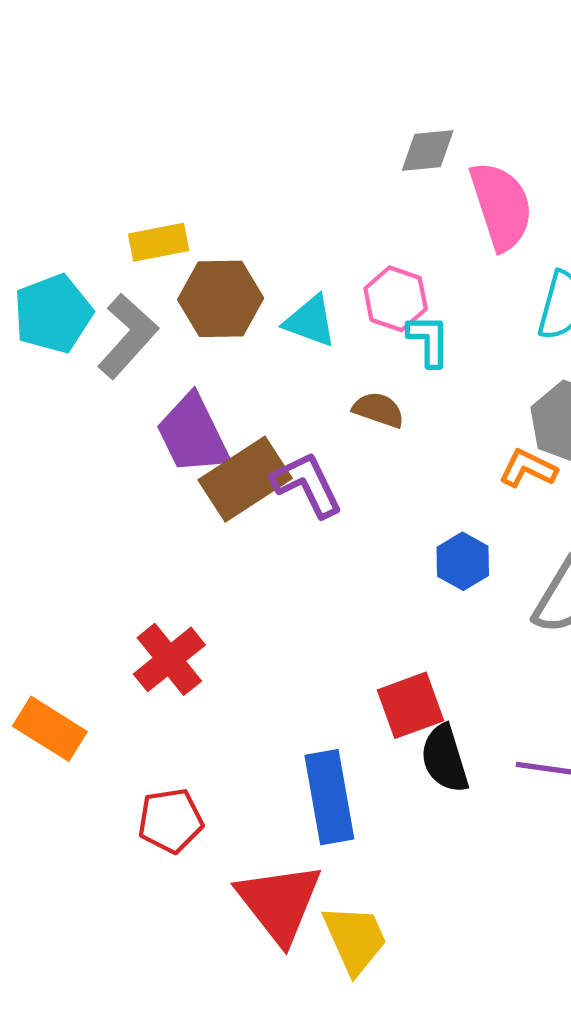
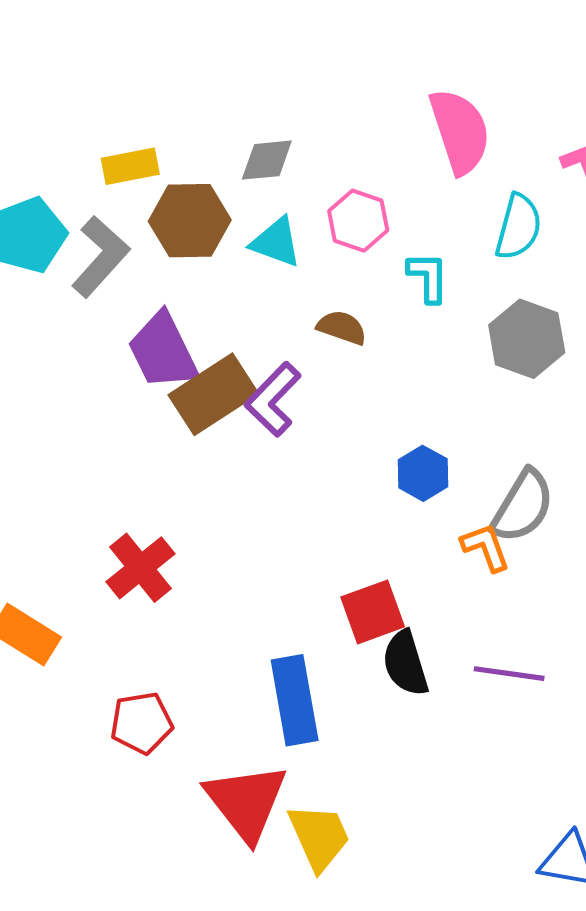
gray diamond: (428, 150) -> (267, 160), moved
cyan L-shape: (429, 340) -> (428, 277), moved
orange L-shape: (528, 468) -> (486, 547), moved, turned 44
purple L-shape: (307, 484) -> (273, 399), turned -110

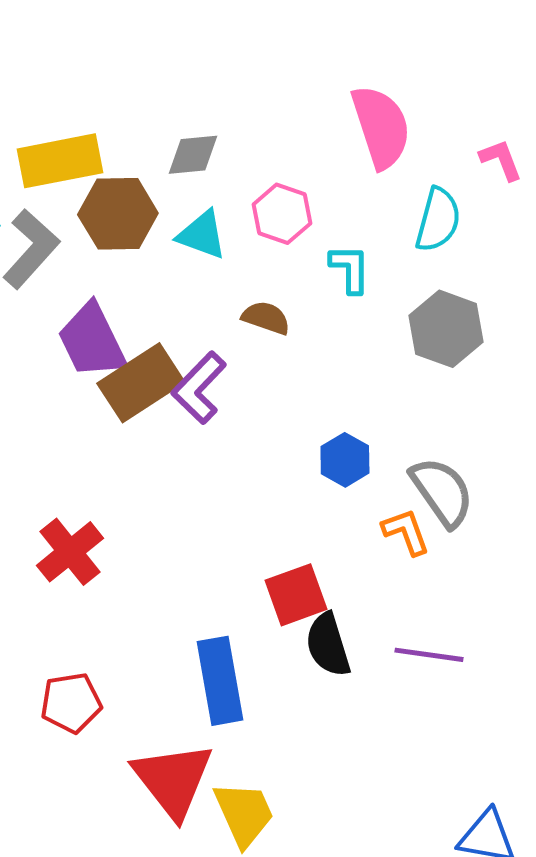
yellow rectangle: (130, 166) -> (60, 161), size x1.5
gray semicircle: (523, 506) -> (442, 492), turned -66

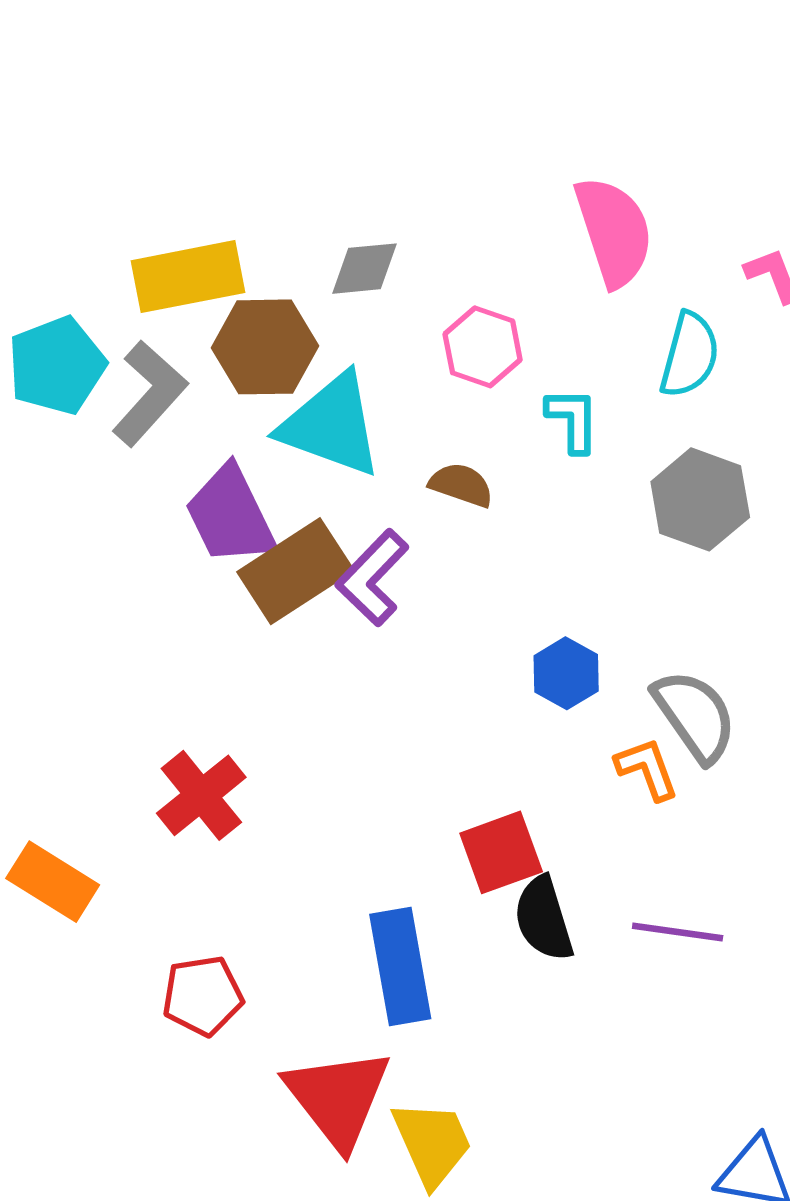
cyan triangle: (202, 235) -> (331, 425), moved, size x1.6

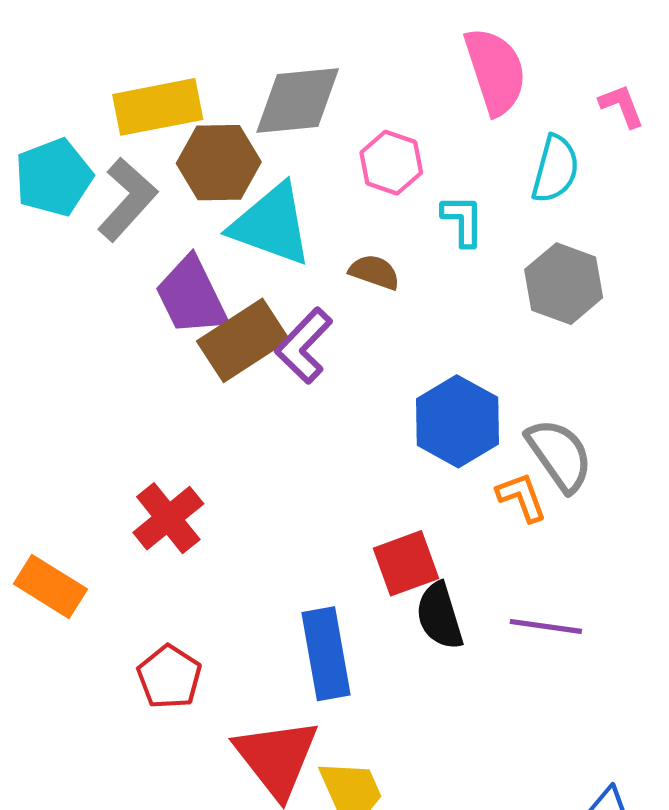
gray diamond: (364, 269) -> (298, 101), size x1.6
blue hexagon: (566, 673) -> (457, 421), size x1.6
red pentagon: (203, 996) -> (169, 677), turned -30

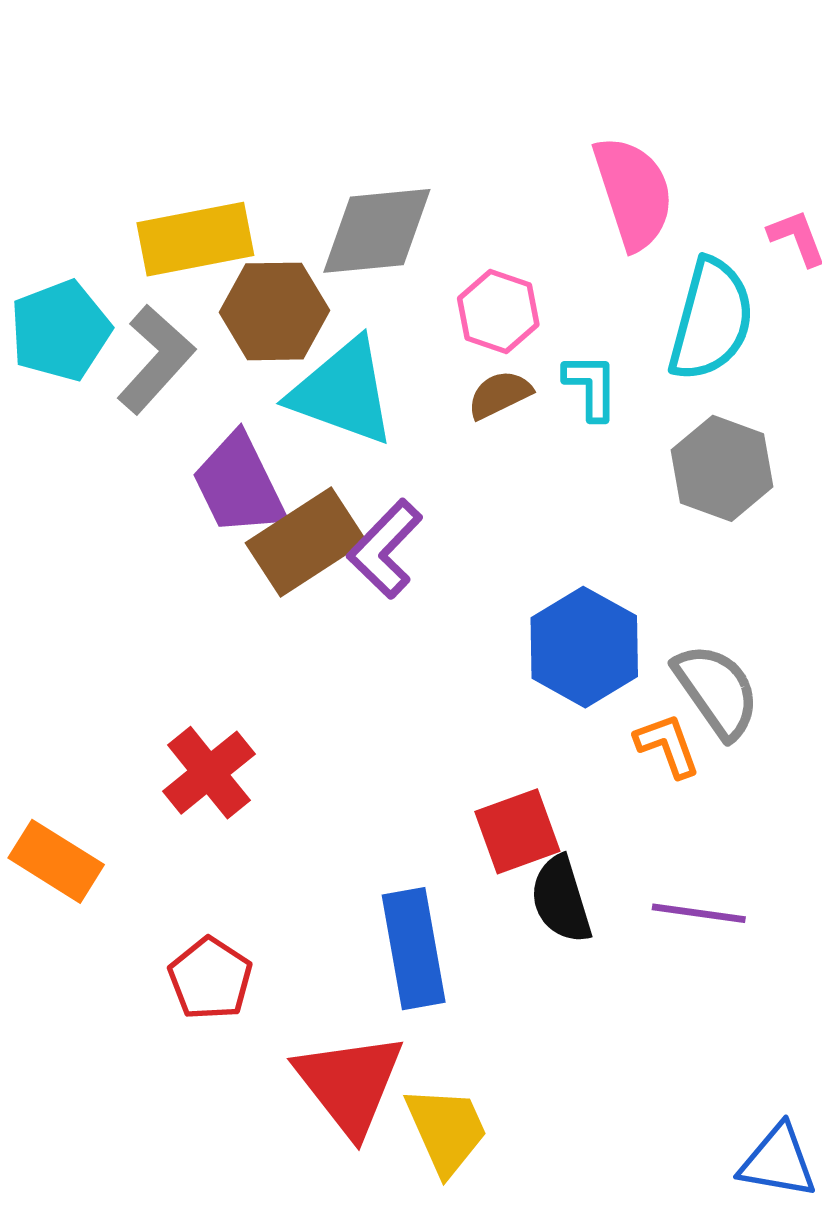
cyan semicircle: (555, 169) -> (711, 320), size x1.4
brown semicircle: (374, 272) -> (500, 395), moved, turned -45

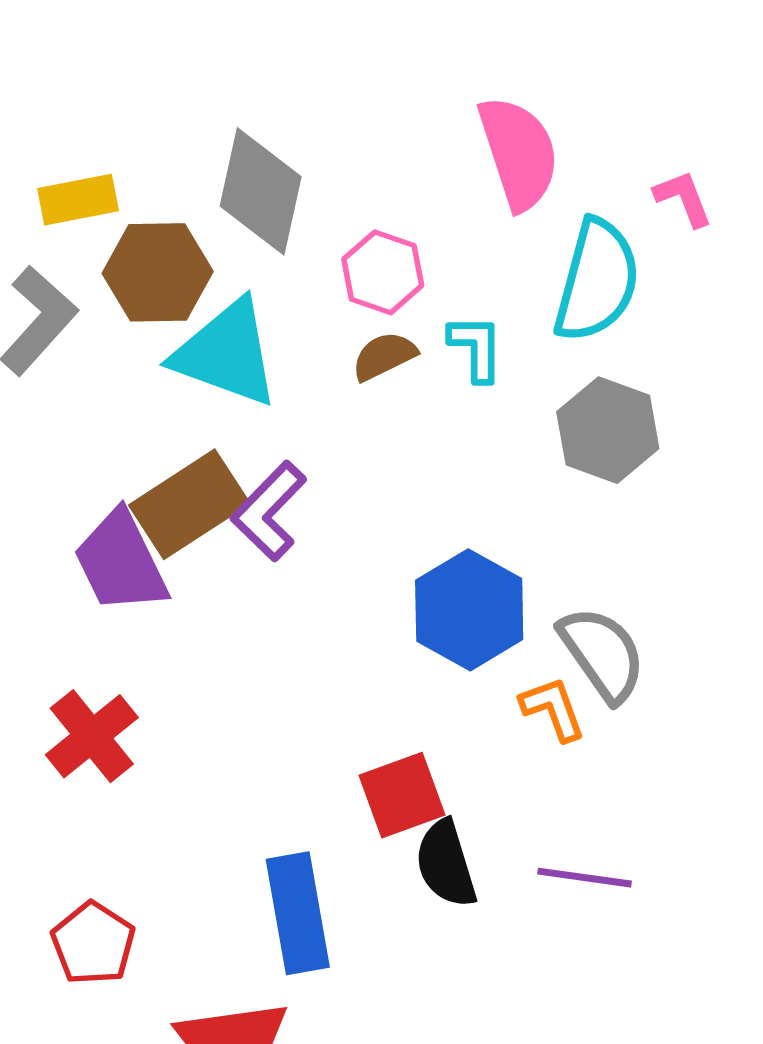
gray diamond: (377, 231) -> (261, 191), turned -72
yellow rectangle: (195, 239) -> (78, 200), size x0.7
purple trapezoid: (239, 485) -> (121, 562), moved

